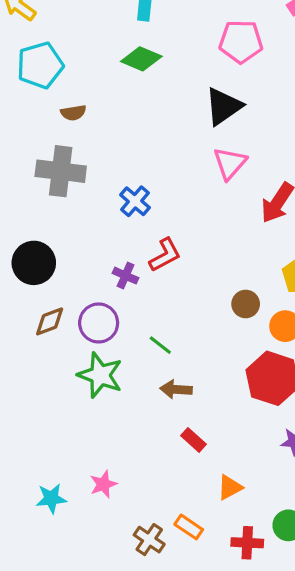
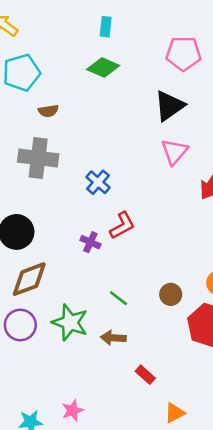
brown circle: (246, 304) -> (171, 294), moved
brown diamond: (50, 321) -> (29, 279), size x1.5
purple circle: (99, 323) -> (20, 325), moved
brown arrow: (176, 389) -> (113, 338), moved

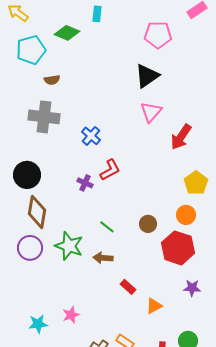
green diamond: (103, 67) -> (67, 33), moved
brown diamond: (29, 279) -> (37, 212), turned -60
orange triangle: (175, 413) -> (154, 306), moved

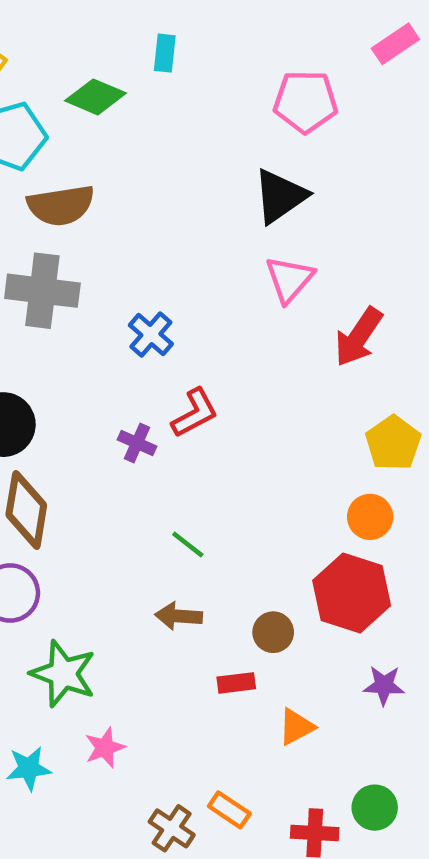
brown semicircle: (52, 80) -> (61, 205), size x1.8
brown circle: (148, 224) -> (273, 632), moved
green star: (69, 246) -> (63, 674), moved
red rectangle: (128, 287) -> (236, 683), turned -49

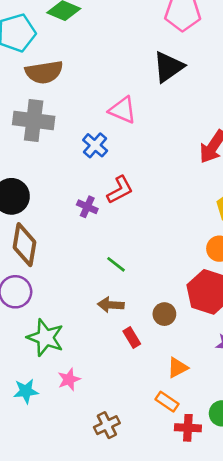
pink triangle: (289, 279) -> (123, 110), moved, turned -48
red rectangle: (236, 683) -> (132, 338), moved, turned 66
orange rectangle: (229, 810) -> (167, 402), moved
brown cross: (172, 828) -> (107, 425), turned 30

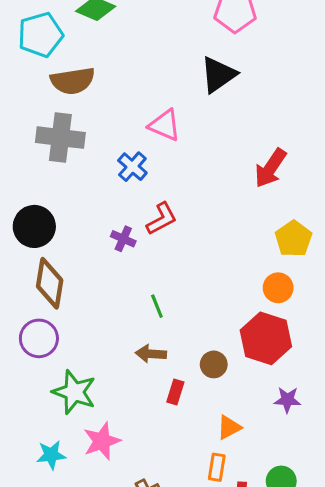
green line: (116, 264) -> (157, 306), turned 30
red rectangle: (132, 338) -> (175, 392), turned 48
pink star: (69, 379) -> (102, 441), size x1.4
orange rectangle: (167, 402) -> (217, 467), turned 65

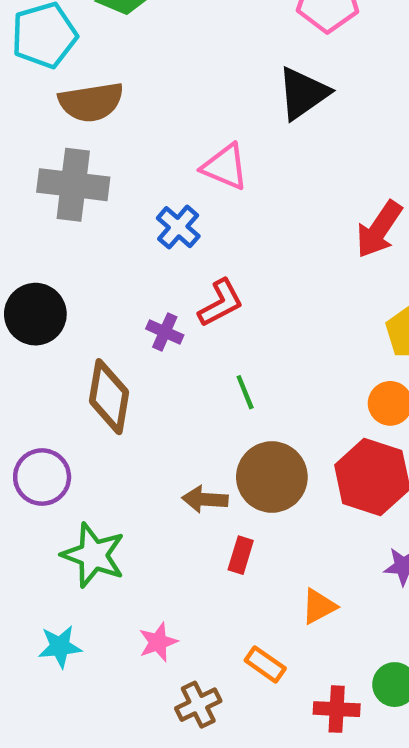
brown diamond: (50, 283) -> (109, 397), moved
green line: (157, 306) -> (245, 392), moved
brown circle: (214, 364) -> (272, 477), moved, size x1.8
pink star: (102, 441) -> (158, 642), moved, size x0.7
orange rectangle: (217, 467) -> (265, 664), moved, turned -64

